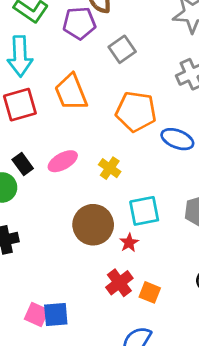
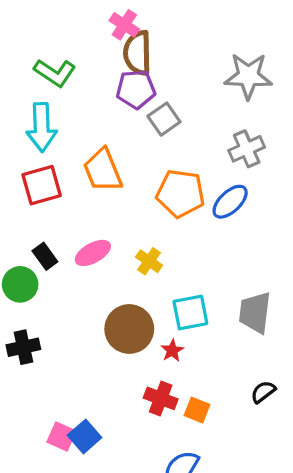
purple pentagon: (79, 23) -> (136, 89), moved
blue ellipse: (177, 139) -> (230, 202), moved, turned -64
red cross: (119, 283) -> (161, 398), turned -32
blue square: (56, 314) -> (85, 436), turned -36

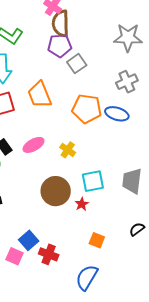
blue ellipse: (230, 202) -> (117, 114), turned 60
red cross: (161, 398) -> (49, 254), moved
blue square: (85, 436) -> (29, 240), moved

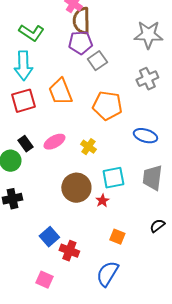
blue ellipse: (117, 114) -> (145, 136), moved
pink square: (14, 256) -> (44, 280), moved

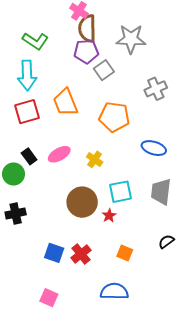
gray star: (148, 35) -> (131, 39), moved
blue square: (49, 237) -> (54, 253), turned -30
red cross: (69, 251) -> (81, 254), moved, turned 30
blue semicircle: (107, 274) -> (114, 291), turned 60

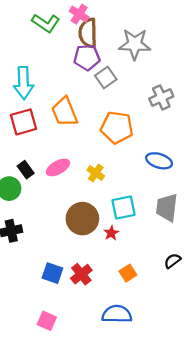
green L-shape: (35, 41) -> (46, 23), moved
orange square: (125, 253) -> (128, 273), turned 35

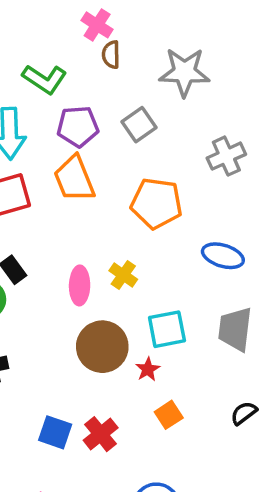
green L-shape: (46, 23) -> (45, 79), moved
brown semicircle: (88, 33) -> (111, 55), size x0.6
purple pentagon: (87, 57) -> (78, 126), moved
pink ellipse: (58, 167) -> (80, 285), moved, turned -60
orange square: (128, 273) -> (169, 415), moved

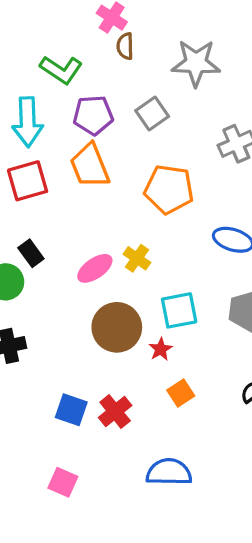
pink ellipse: (80, 285) -> (95, 268), turned 54

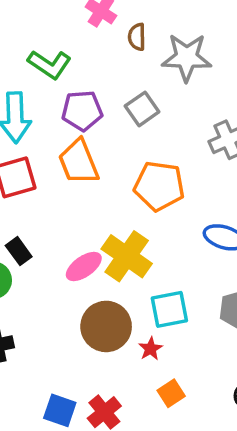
brown semicircle: (125, 46) -> (137, 37), moved
yellow cross: (137, 258) -> (127, 256), size x1.8

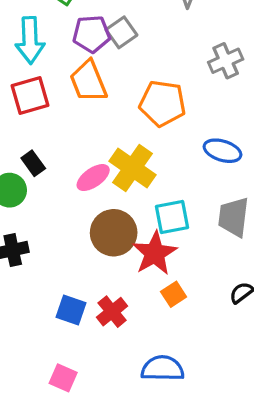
gray square: (142, 109) -> (122, 32), moved
red star: (151, 349) -> (155, 253), size x2.0

